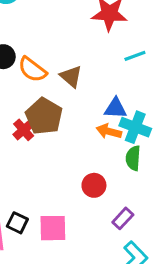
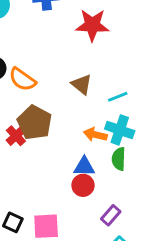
cyan line: (135, 56) -> (118, 97), moved
brown triangle: (71, 76) -> (82, 84), moved
blue triangle: (115, 108) -> (84, 167), moved

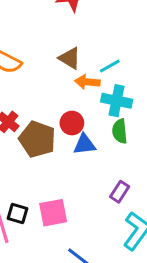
brown pentagon: (35, 123) -> (37, 139), moved
orange arrow: (95, 135) -> (87, 82), moved
red circle: (83, 185) -> (72, 123), moved

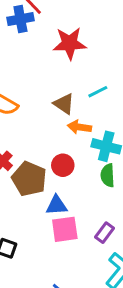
cyan line: (110, 66) -> (98, 92), moved
blue triangle: (84, 144) -> (57, 205), moved
pink square: (53, 213) -> (65, 229), moved

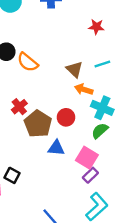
red star: (70, 43) -> (96, 27), moved, size x0.6
green semicircle: (108, 175) -> (100, 131), turned 42
pink square: (65, 229) -> (87, 158), moved, turned 30

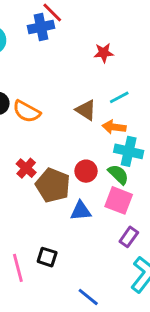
orange arrow: (84, 89) -> (114, 127), moved
green semicircle: (100, 131) -> (118, 174), moved, turned 96
pink square: (87, 158) -> (119, 200), moved
black square: (12, 175) -> (47, 257), moved

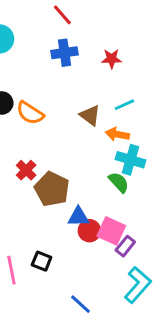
blue cross: (41, 27) -> (65, 53), moved
red circle: (86, 171) -> (89, 231), moved
pink square: (119, 200) -> (111, 231), moved

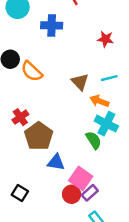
blue cross: (65, 53) -> (52, 25), moved
red circle: (89, 231) -> (72, 194), moved

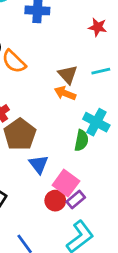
orange arrow: (99, 101) -> (65, 93), moved
green semicircle: (94, 140) -> (81, 140), turned 42
blue triangle: (56, 162) -> (39, 164), turned 42

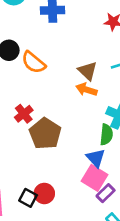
blue triangle: (39, 164) -> (96, 158), moved
red circle: (55, 201) -> (44, 193), moved

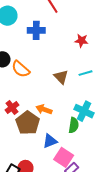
orange arrow: (86, 90) -> (44, 109), moved
blue triangle: (96, 158) -> (50, 141), moved, turned 49

